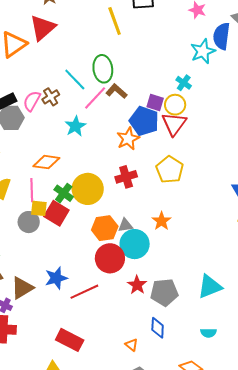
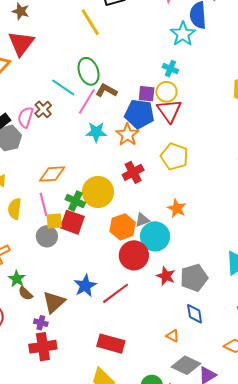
cyan star: (75, 126) -> (96, 132), moved, turned -30

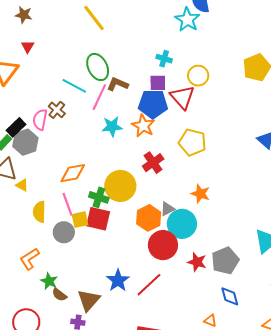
red triangle: (21, 43) -> (28, 47), size x0.5
cyan cross: (170, 69) -> (164, 59), moved
yellow circle: (166, 92) -> (198, 76), moved
gray circle: (47, 236) -> (64, 232), moved

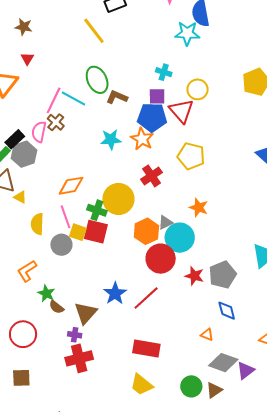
cyan star: (187, 20) -> (187, 33), turned -30
pink line: (99, 97) -> (54, 100), moved
yellow square: (80, 220) -> (78, 232), turned 30

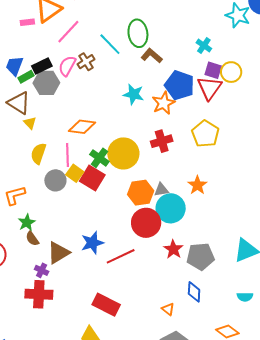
purple square: (157, 96) -> (213, 70), moved
pink line: (54, 100) -> (68, 32), moved

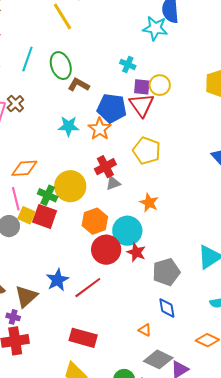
cyan line: (110, 44) -> (27, 59), moved, turned 75
gray triangle: (161, 190) -> (113, 183), moved
red star: (173, 249) -> (136, 252), moved

